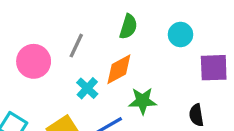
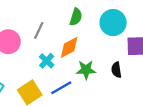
cyan circle: (181, 35) -> (113, 23), size x1.5
black semicircle: (196, 115) -> (116, 70), moved

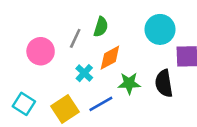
green semicircle: (76, 17) -> (101, 27), moved
black semicircle: (116, 70) -> (164, 83), size x1.5

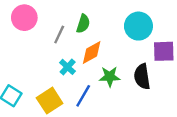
pink circle: (41, 51) -> (24, 18), moved
blue line: (101, 104) -> (83, 96), turned -30

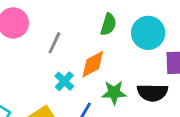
green semicircle: (83, 24) -> (108, 24), moved
black semicircle: (142, 77) -> (152, 93), turned -80

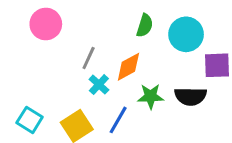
gray line: (54, 43) -> (89, 58), moved

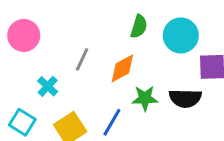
pink circle: (46, 24) -> (24, 35), moved
cyan cross: (99, 85) -> (48, 86), moved

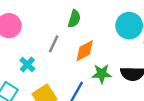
green semicircle: (139, 26) -> (74, 19), moved

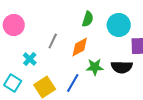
green semicircle: (74, 19) -> (88, 19), moved

